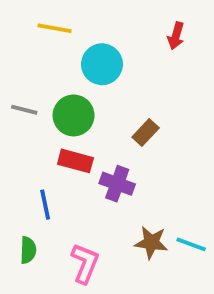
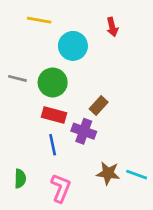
red arrow: (176, 36) -> (112, 27), moved, turned -30
brown rectangle: (146, 133) -> (99, 105), moved
blue line: (45, 205) -> (53, 145), moved

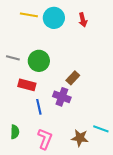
cyan circle: (73, 46) -> (54, 18), moved
red rectangle: (54, 115) -> (27, 85), moved
brown star: (108, 173) -> (80, 138), moved

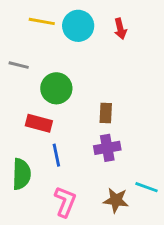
gray line: (13, 58) -> (19, 65), moved
brown rectangle: (73, 78) -> (106, 113), turned -40
purple cross: (62, 97) -> (107, 148), moved, turned -30
green semicircle: (15, 132) -> (21, 174), moved, size x1.5

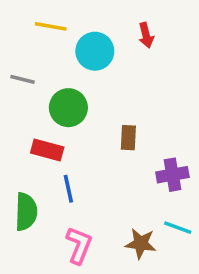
cyan circle: (78, 26) -> (95, 51), moved
purple cross: (107, 148) -> (172, 175), moved

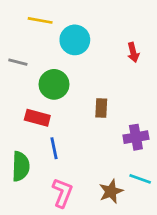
red arrow: (146, 35) -> (133, 52), moved
brown star: (141, 244) -> (111, 191), turned -30

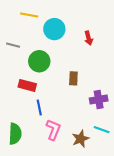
red arrow: (133, 52) -> (89, 38), moved
green semicircle: (21, 166) -> (15, 134), moved
pink L-shape: (62, 193) -> (53, 130), moved

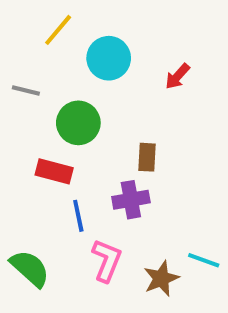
yellow line: (29, 15) -> (58, 30), turned -60
red arrow: (89, 38) -> (177, 76), turned 56
purple cross: (99, 99) -> (131, 200), moved
green semicircle: (15, 134) -> (30, 268), turned -50

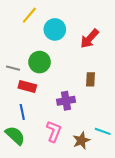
red arrow: (177, 76) -> (89, 39), size x1.5
gray line: (26, 91) -> (13, 68), moved
brown rectangle: (147, 157) -> (90, 79), moved
blue line: (78, 216) -> (22, 112), moved

